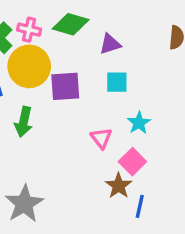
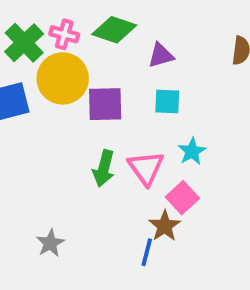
green arrow: (24, 122) -> (104, 168), moved
pink triangle: (101, 138) -> (146, 168), size x1.4
gray star: (24, 204) -> (50, 243), size x0.6
blue line: (140, 206) -> (147, 252), moved

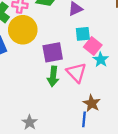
purple square: (105, 104) -> (53, 52), moved
pink square: (182, 198) -> (93, 46), moved

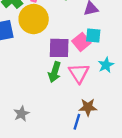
pink square: (93, 46) -> (81, 42), moved
brown star: (92, 103) -> (88, 107), turned 30

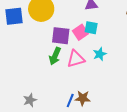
pink triangle: (79, 73) -> (76, 59), turned 42
brown star: (88, 107) -> (83, 98), moved
gray star: (21, 114) -> (30, 100), moved

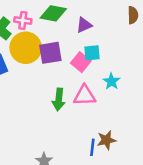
purple square: (61, 36) -> (50, 53), moved
pink triangle: (76, 59) -> (85, 96), turned 30

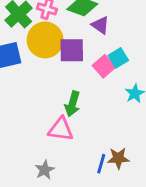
purple triangle: (84, 25) -> (100, 25), moved, turned 49
cyan square: (92, 53) -> (118, 58), turned -35
pink triangle: (85, 96) -> (61, 129), moved

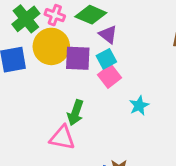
cyan square: (118, 58) -> (106, 59), moved

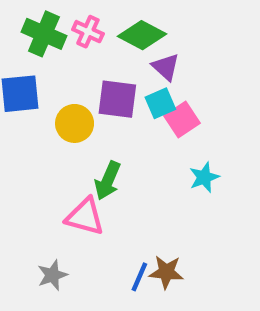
green cross: (26, 19) -> (44, 34), turned -32
yellow circle: (51, 46) -> (75, 123), moved, size x0.7
pink square: (110, 76) -> (182, 120), moved

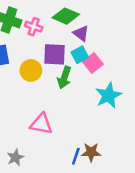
pink cross: (88, 32) -> (34, 27), moved
cyan star: (204, 177) -> (109, 95), size x1.5
green arrow: (108, 181) -> (64, 78), moved
gray star: (52, 275) -> (15, 157), moved

